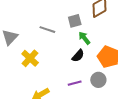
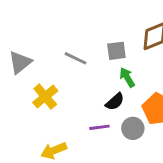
gray circle: (98, 80) -> (133, 128), moved
purple line: (75, 83) -> (99, 127), moved

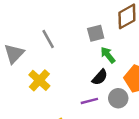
gray line: (75, 58) -> (48, 39), moved, turned 42

